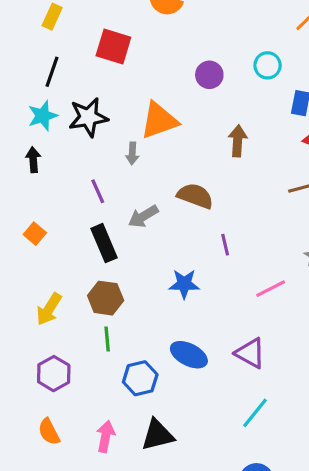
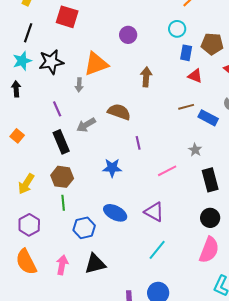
cyan circle: (268, 65) -> (177, 29), moved
orange semicircle: (49, 432) -> (26, 262), size x1.5

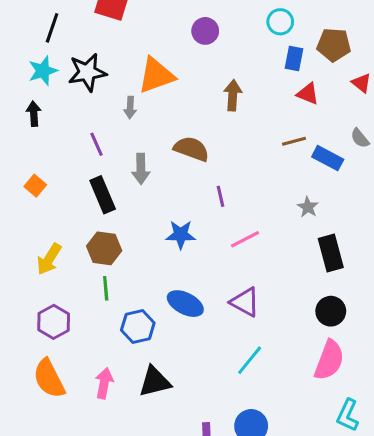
gray arrow: (86, 125) -> (141, 169), turned -60
pink line: (167, 171) -> (245, 239), moved

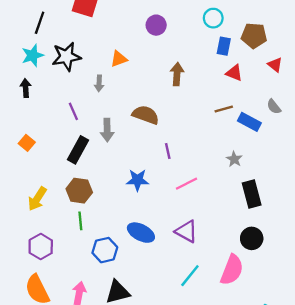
orange triangle: (156, 75) -> (119, 59), size x0.6
black rectangle: (103, 195) -> (78, 150), turned 52
pink semicircle: (329, 360) -> (232, 270), moved

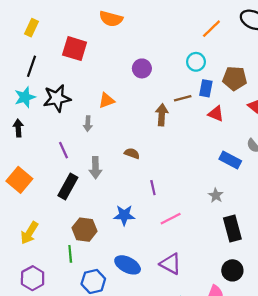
brown line: (224, 109) -> (183, 98), moved
brown semicircle: (146, 115) -> (132, 153), size x0.6
orange square: (27, 143) -> (19, 180), size x1.6
brown hexagon: (79, 191) -> (84, 230), moved

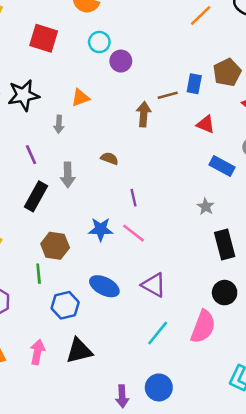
cyan circle: (196, 62) -> (99, 42), moved
brown pentagon: (235, 78) -> (227, 72), turned -30
red triangle: (216, 114) -> (206, 124), moved
pink line: (171, 219) -> (134, 233), moved, turned 65

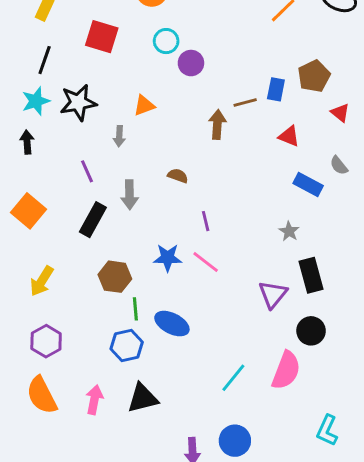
green line: (39, 274) -> (135, 309), moved
purple triangle: (154, 285) -> (273, 294), moved, turned 40

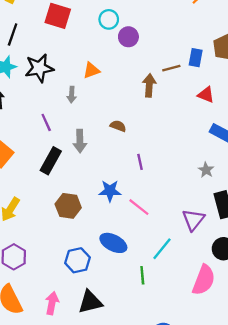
pink line: (206, 262) -> (139, 207), moved
green line: (135, 309) -> (142, 275), moved
cyan line: (233, 378) -> (162, 249), moved

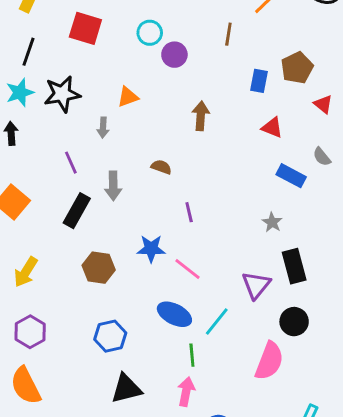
brown line: (171, 68) -> (228, 34), moved, turned -66
blue ellipse: (113, 243) -> (174, 314), moved
pink arrow: (52, 303) -> (186, 392), moved

